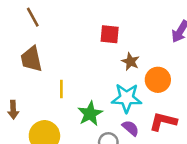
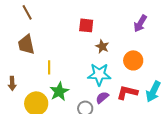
orange circle: (158, 80) -> (133, 60), moved
green star: (90, 114) -> (59, 91), moved
purple semicircle: (130, 128) -> (102, 97), turned -80

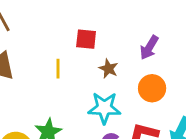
purple arrow: (140, 23) -> (149, 48), moved
yellow line: (49, 67) -> (58, 69), moved

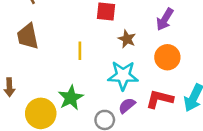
yellow line: (58, 69) -> (80, 51), moved

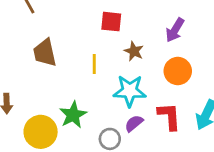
brown trapezoid: (28, 36) -> (45, 53), moved
yellow line: (80, 51) -> (94, 64), moved
red L-shape: (160, 99) -> (169, 116), turned 72

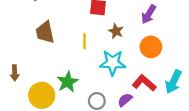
red L-shape: (169, 116) -> (144, 83), turned -45
purple semicircle: (134, 123) -> (125, 100), moved

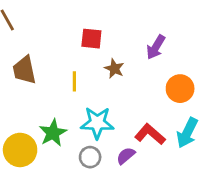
orange circle: (151, 47) -> (180, 89), moved
cyan star: (113, 63) -> (97, 123), moved

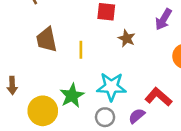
yellow line: (74, 81) -> (81, 50), moved

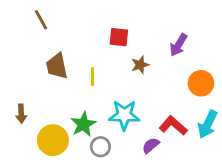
brown star: (127, 38) -> (140, 65), turned 30
gray circle: (105, 117) -> (100, 147), moved

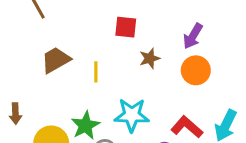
brown trapezoid: (57, 66) -> (56, 60), turned 72
orange circle: (201, 83) -> (196, 70), moved

